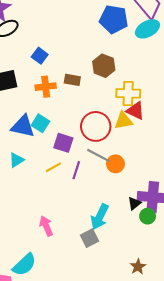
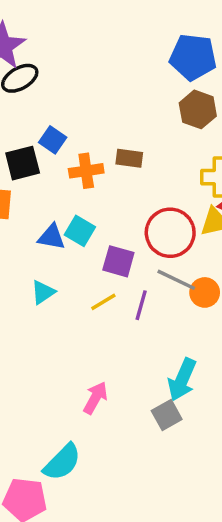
blue square: (40, 56) -> (53, 140), moved
brown hexagon: (104, 66) -> (198, 109), moved
blue triangle: (23, 126) -> (51, 237), size x0.7
pink arrow: (46, 226) -> (95, 398), turned 54

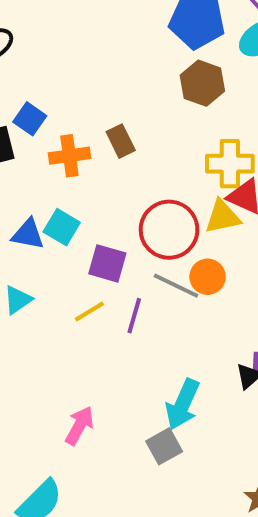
brown rectangle: (129, 158) -> (121, 141), turned 56
orange circle: (205, 292) -> (208, 277), moved

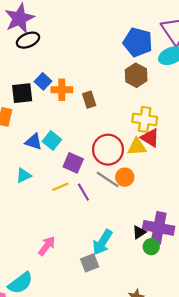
orange cross: (69, 156) -> (62, 90), moved
purple line: (134, 316) -> (83, 192), turned -54

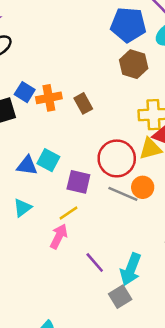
purple line: (83, 192) -> (95, 263), moved
pink arrow: (47, 246) -> (59, 236), moved

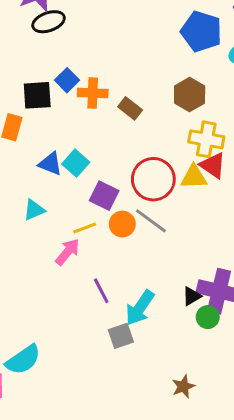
brown hexagon: (134, 64) -> (190, 95), moved
brown rectangle: (83, 103) -> (130, 108), turned -36
orange circle: (143, 187) -> (122, 224), moved

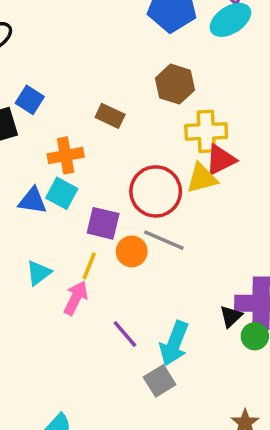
orange cross: (93, 93) -> (66, 155), moved
red triangle: (213, 165) -> (221, 160), turned -48
cyan triangle: (34, 210) -> (39, 273), moved
yellow line: (85, 228) -> (89, 266), turned -35

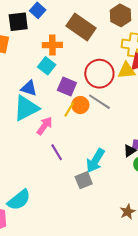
brown rectangle: (110, 116) -> (81, 27), size x1.8
blue triangle: (33, 201) -> (29, 88), moved
yellow line: (89, 266) -> (69, 110), moved
cyan triangle: (39, 273) -> (26, 108), size x1.8
purple line: (125, 334) -> (57, 152), moved

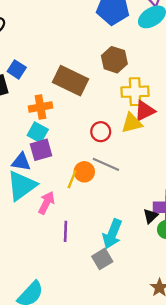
red circle: (99, 74) -> (101, 132), size x0.6
purple square: (67, 87) -> (41, 150), moved, turned -30
purple line: (57, 152) -> (65, 231), turned 42

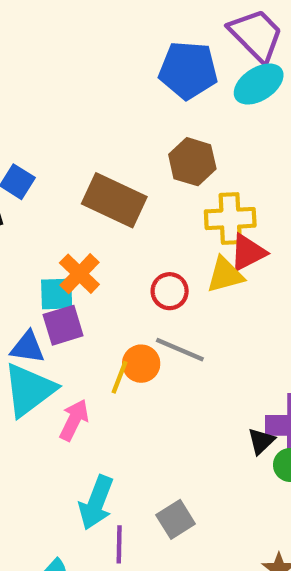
orange cross: (40, 107) -> (79, 274), moved, turned -35
cyan square: (38, 132) -> (57, 294), turned -30
purple line: (65, 231) -> (119, 544), moved
cyan arrow: (112, 234) -> (96, 503), moved

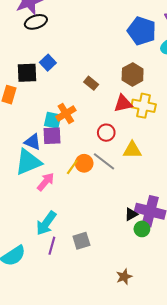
brown rectangle: (114, 200) -> (91, 83), size x0.5
red triangle: (248, 252) -> (123, 103), moved
yellow triangle: (225, 275) -> (132, 150), moved

